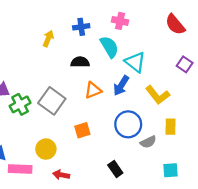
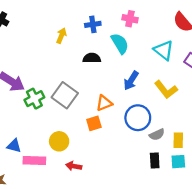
cyan triangle: (135, 62) -> (164, 50), moved
orange triangle: (93, 90) -> (104, 103), moved
yellow rectangle: (170, 127) -> (178, 140), moved
black rectangle: (115, 169) -> (155, 160), moved, turned 32

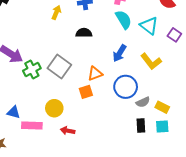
cyan semicircle: (120, 43) -> (124, 20), moved
yellow rectangle: (178, 140) -> (162, 107), turned -64

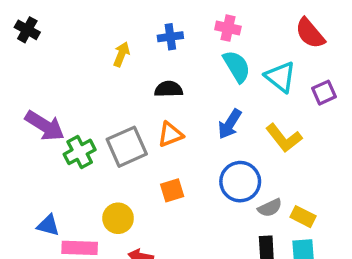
purple square: (174, 35) -> (324, 93), turned 32
gray square: (59, 66) -> (127, 147), turned 30
orange triangle: (95, 74) -> (170, 134), moved

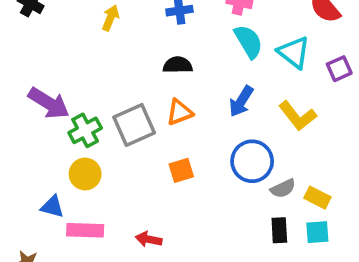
yellow arrow: (122, 54) -> (110, 18), moved
yellow circle: (118, 218) -> (85, 174), moved

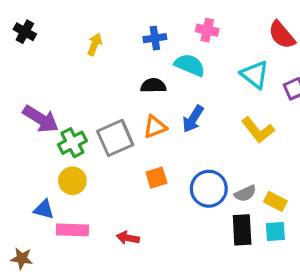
cyan semicircle: (248, 41) -> (190, 65), moved, turned -36
blue arrow: (241, 101) -> (193, 119), moved
blue circle: (252, 161) -> (209, 189), moved
black rectangle: (279, 230) -> (242, 230), size x1.4

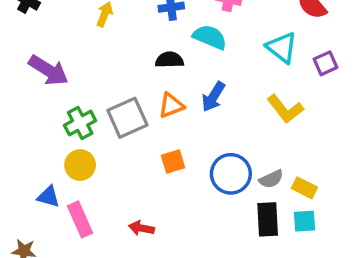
purple arrow: (41, 119) -> (49, 70), moved
pink rectangle: (72, 230) -> (80, 219), turned 64

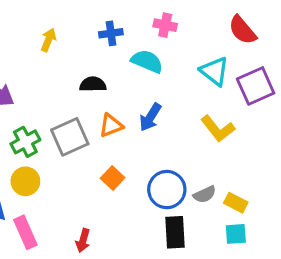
black semicircle: (169, 60) -> (93, 84), moved
purple square: (326, 63) -> (256, 86), size x1.6
orange square: (173, 162) -> (113, 178), turned -30
black rectangle: (268, 219) -> (175, 232), moved
red arrow: (141, 228) -> (83, 240), turned -85

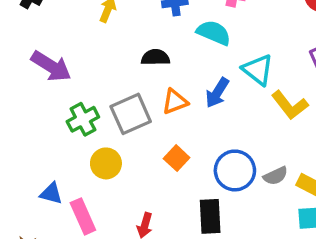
cyan triangle: (214, 71) -> (258, 70), moved
yellow circle: (25, 181) -> (106, 163), moved
black rectangle: (175, 232) -> (210, 216), moved

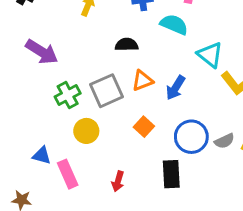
blue arrow: (217, 93) -> (176, 88), moved

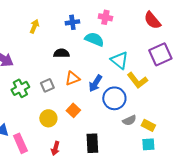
gray square: (106, 91) -> (47, 85), size x0.6
yellow circle: (86, 131) -> (48, 118), moved
blue circle: (191, 137) -> (114, 98), moved

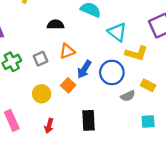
yellow L-shape: (137, 80) -> (136, 53), turned -35
blue arrow: (95, 83) -> (84, 69), moved
yellow rectangle: (148, 125) -> (148, 85), moved

